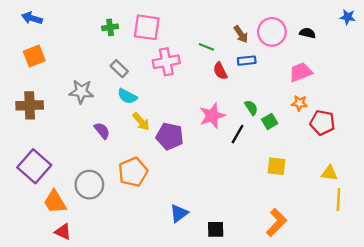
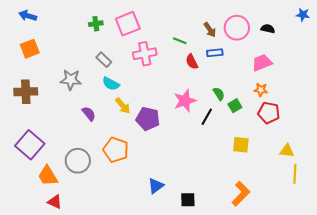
pink square: (147, 27) -> (128, 24), turned -30
red pentagon: (322, 123) -> (269, 113), moved
orange pentagon: (133, 172) -> (116, 150), turned -30

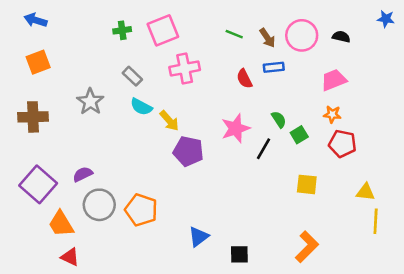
green line: (180, 41) -> (234, 34), moved
gray star: (71, 80) -> (90, 102), turned 30
yellow arrow: (123, 106) -> (169, 121), moved
purple semicircle: (89, 114) -> (83, 174), moved, turned -77
orange pentagon: (116, 150) -> (141, 210), moved

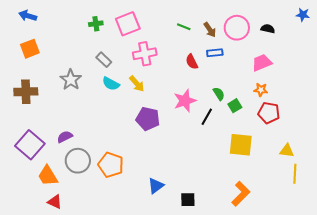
yellow arrow: (169, 121) -> (137, 84), moved
yellow square: (307, 184) -> (241, 145), size x1.4

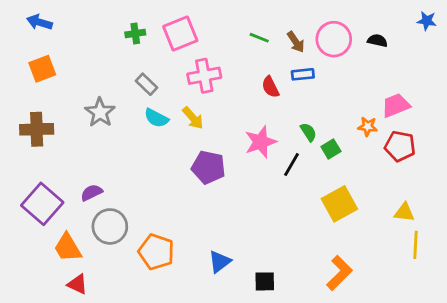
pink trapezoid: (262, 63) -> (396, 105), moved
red pentagon: (269, 113) -> (400, 146), moved
yellow square: (241, 145) -> (339, 204), turned -35
orange pentagon: (111, 165) -> (156, 252), moved

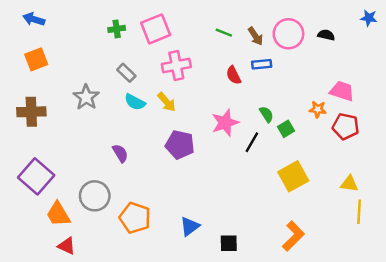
pink trapezoid: (396, 105) -> (342, 91), turned 40
purple semicircle: (92, 193) -> (120, 153), moved, turned 84

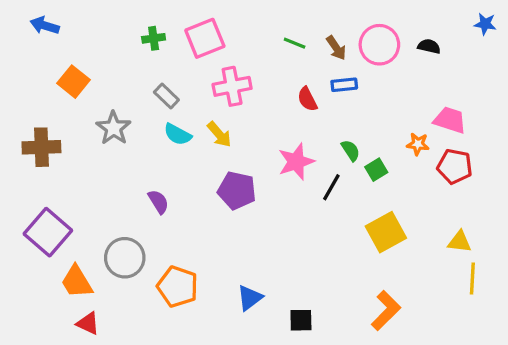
orange square: (36, 59) -> (74, 82), moved, turned -30

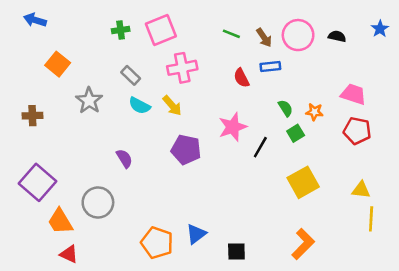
blue star: (485, 24) -> (380, 29), moved, turned 30
orange star: (418, 144) -> (314, 112), moved
brown cross: (41, 147) -> (32, 116), size x0.7
green semicircle: (351, 150) -> (285, 108), moved
orange pentagon: (178, 287) -> (157, 243), moved

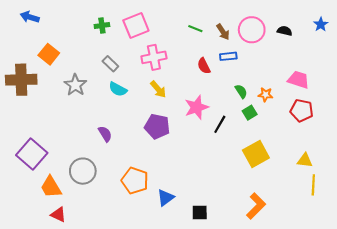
yellow arrow: (172, 106) -> (158, 89), moved
brown cross: (32, 116) -> (21, 80), moved, size x1.8
orange pentagon: (157, 243) -> (135, 181), moved

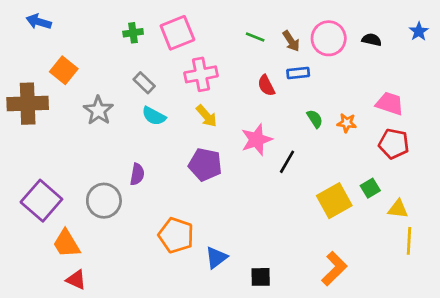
green square: (250, 113) -> (370, 188), moved
purple semicircle: (105, 134) -> (137, 174), turned 42
gray circle: (83, 171) -> (104, 201), moved

